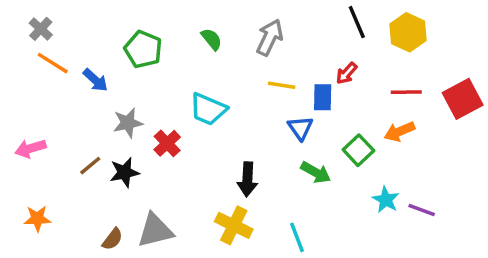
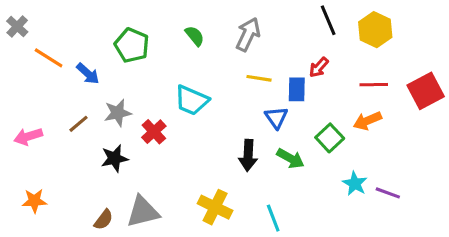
gray cross: (41, 29) -> (17, 26), moved
brown line: (90, 166) -> (78, 124), moved
black arrow: (247, 179) -> (248, 155), moved

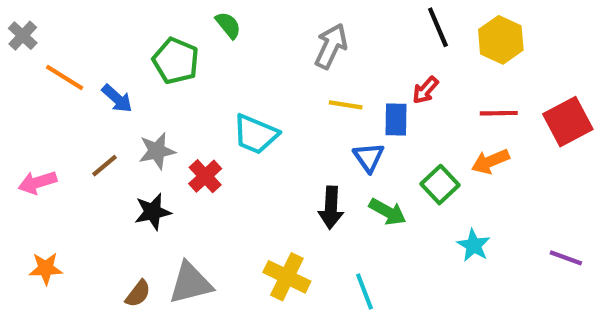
green semicircle: (195, 36) -> (228, 25), moved
purple line: (388, 193) -> (566, 258), moved

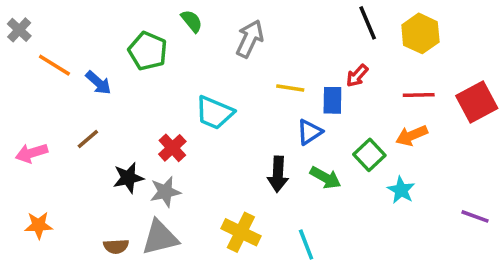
gray arrow: (331, 46) -> (250, 39), moved
gray star: (157, 151) -> (165, 192), moved
blue triangle: (369, 157) -> (310, 132), turned 32
cyan star: (474, 245) -> (401, 190), moved
brown semicircle: (138, 294) -> (116, 246), turned 50

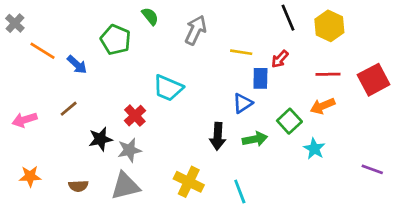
yellow line: (290, 88) -> (241, 52), moved
green arrow: (325, 178) -> (255, 139), turned -40
brown semicircle: (116, 246) -> (78, 186), moved

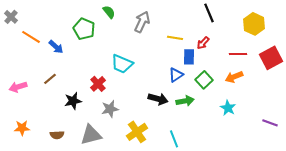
yellow hexagon: (329, 26) -> (254, 24), moved
green square: (289, 121) -> (204, 80), moved
black arrow: (218, 136) -> (158, 99), turned -78
gray star: (129, 150) -> (110, 109), moved
yellow cross: (189, 182) -> (137, 132), turned 30

